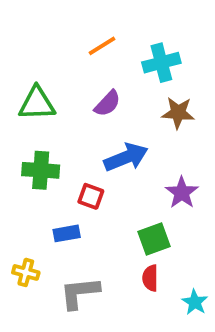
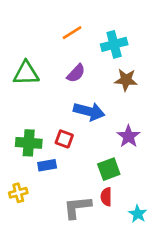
blue arrow: (126, 157) -> (89, 111), turned 36
green cross: (41, 170) -> (29, 143), moved
yellow cross: (26, 272) -> (18, 193), turned -30
gray L-shape: (80, 293) -> (77, 207), moved

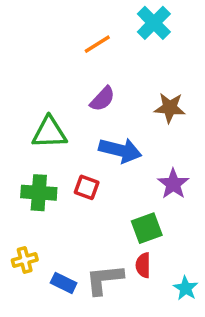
cyan cross: (114, 44) -> (154, 23), moved, turned -30
green triangle: (26, 73) -> (49, 133), moved
blue rectangle: (47, 165) -> (64, 283), moved, turned 36

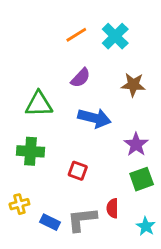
cyan cross: (154, 23) -> (115, 36), moved
red square: (87, 187) -> (78, 171), moved
green square: (147, 228) -> (142, 179), moved

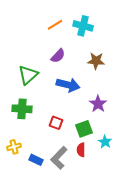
cyan cross: (115, 36) -> (83, 26), turned -30
green triangle: (39, 104) -> (28, 75), turned -40
green square: (142, 179) -> (84, 129), moved
gray L-shape: (82, 219) -> (59, 158), turned -40
cyan star: (146, 226) -> (105, 142), moved

